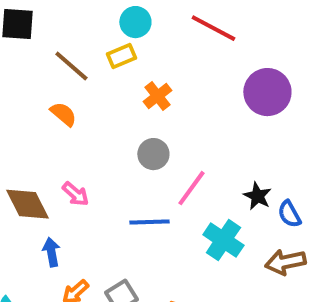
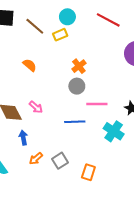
brown line: (71, 66) -> (35, 26), moved
orange cross: (157, 96) -> (79, 66), moved
pink line: (191, 188) -> (97, 104), turned 54

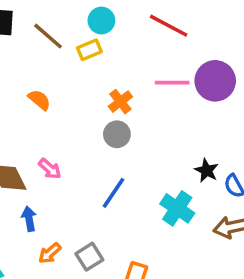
pink line: (97, 104) -> (172, 83), moved
blue line: (75, 122) -> (113, 193), turned -54

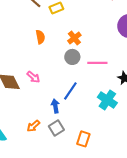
pink line: (172, 83) -> (97, 63), moved
orange semicircle: (39, 100) -> (40, 37), moved, turned 40
blue arrow: (29, 219) -> (55, 106), moved

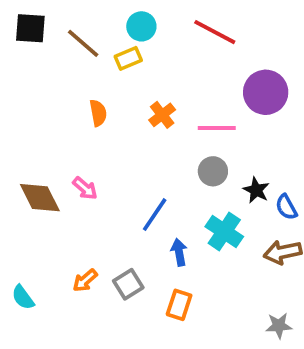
gray circle: (72, 57) -> (213, 171), moved
pink line: (97, 63) -> (217, 128), moved
blue arrow: (55, 106) -> (179, 252), moved

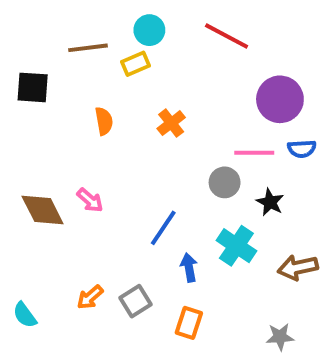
black square: (30, 28) -> (33, 87), moved
brown line: (83, 43) -> (88, 48), turned -48
pink line: (217, 128) -> (254, 153), moved
blue semicircle: (286, 207) -> (302, 149), moved, turned -64
gray star: (279, 326) -> (280, 337), moved

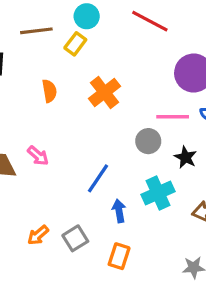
yellow rectangle: (136, 64) -> (75, 44), turned -30
orange cross: (171, 123) -> (104, 92), size x1.4
cyan cross: (236, 246) -> (158, 193), turned 32

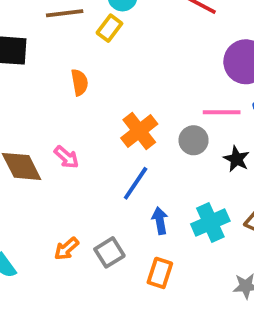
orange cross: (104, 92) -> (139, 131), moved
cyan cross: (158, 193) -> (210, 223), moved

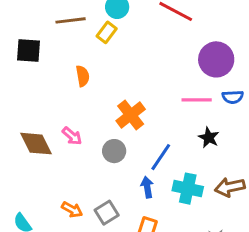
gray circle: (194, 140) -> (114, 151), moved
blue line: (136, 183) -> (161, 157), moved
cyan cross: (210, 223) -> (188, 189), turned 36
orange arrow: (66, 249) -> (72, 210), turned -110

